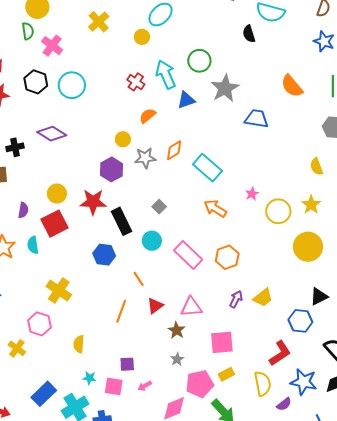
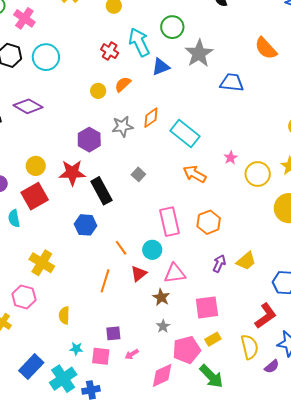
yellow circle: (123, 139) -> (98, 91), moved
cyan circle: (152, 241) -> (152, 250), moved
pink rectangle: (188, 255) -> (169, 222), turned 36

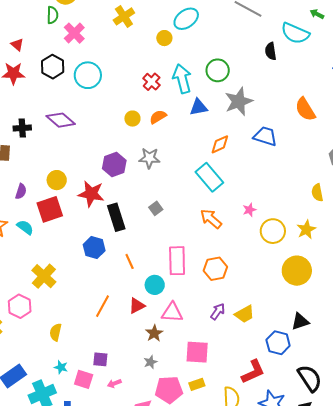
orange diamond: (151, 118) -> (220, 144), moved
cyan semicircle: (14, 218) -> (25, 227), turned 126
orange line: (121, 248) -> (130, 261), moved

